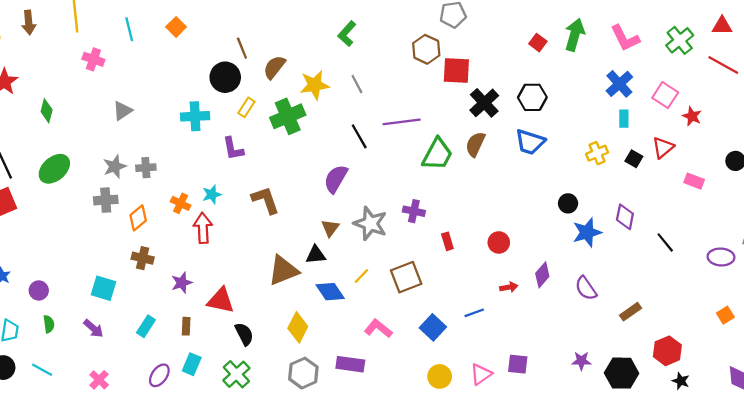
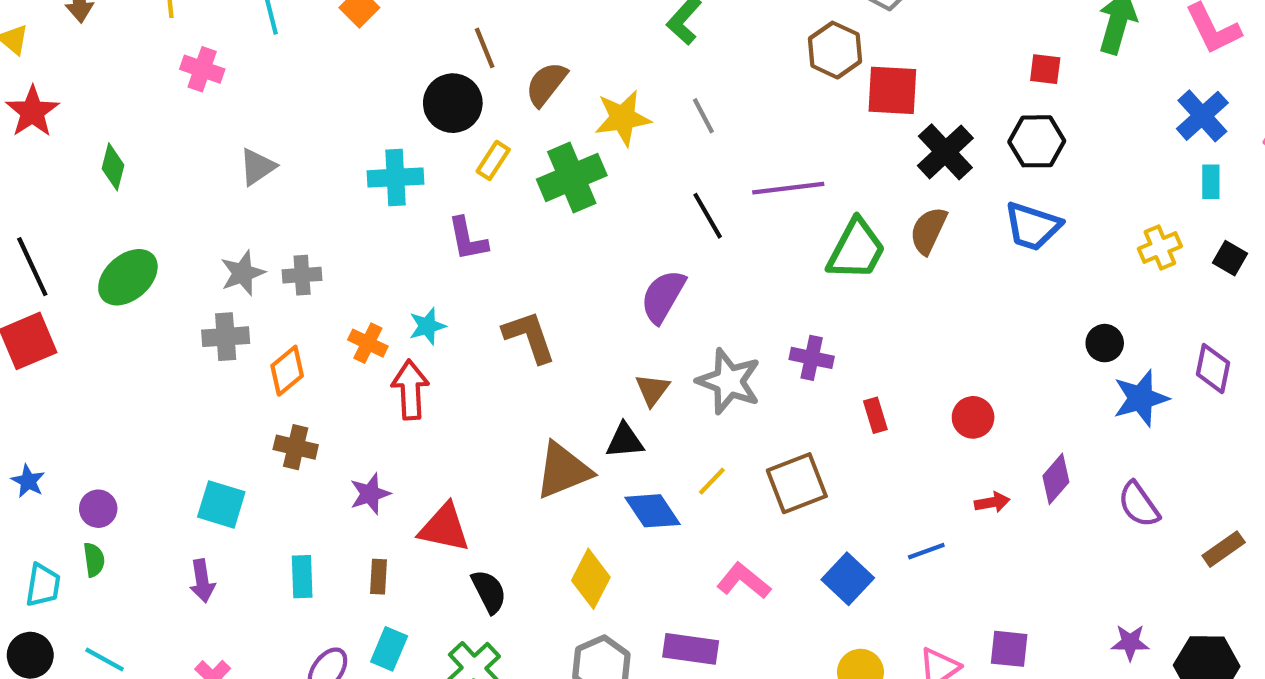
red square: (538, 43) -> (1045, 69), moved, turned -30
green semicircle: (49, 324) -> (94, 560), moved
cyan rectangle: (146, 326) -> (302, 577), turned -35
purple arrow: (93, 328) -> (202, 581), turned 40

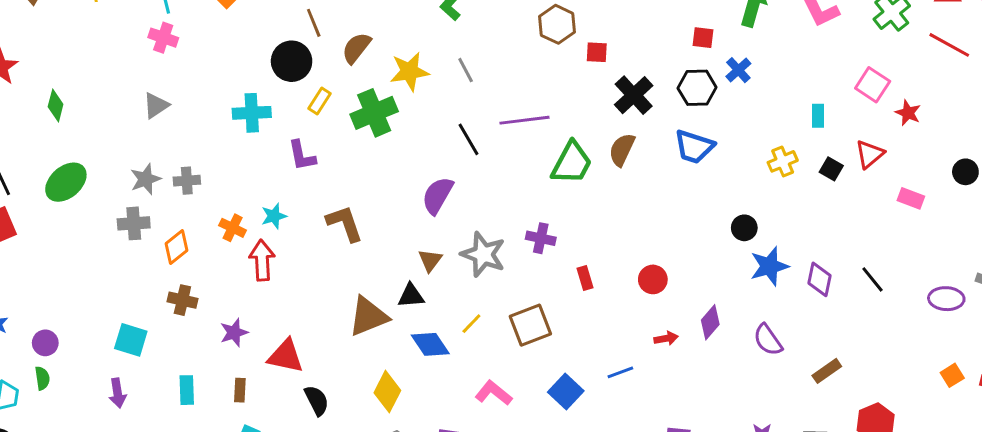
pink cross: (202, 69) -> (163, 38), moved
red square: (892, 90) -> (597, 52), size x0.6
blue cross: (1202, 116) -> (738, 70), moved, size x0.7
purple diamond: (1213, 369) -> (819, 279), moved

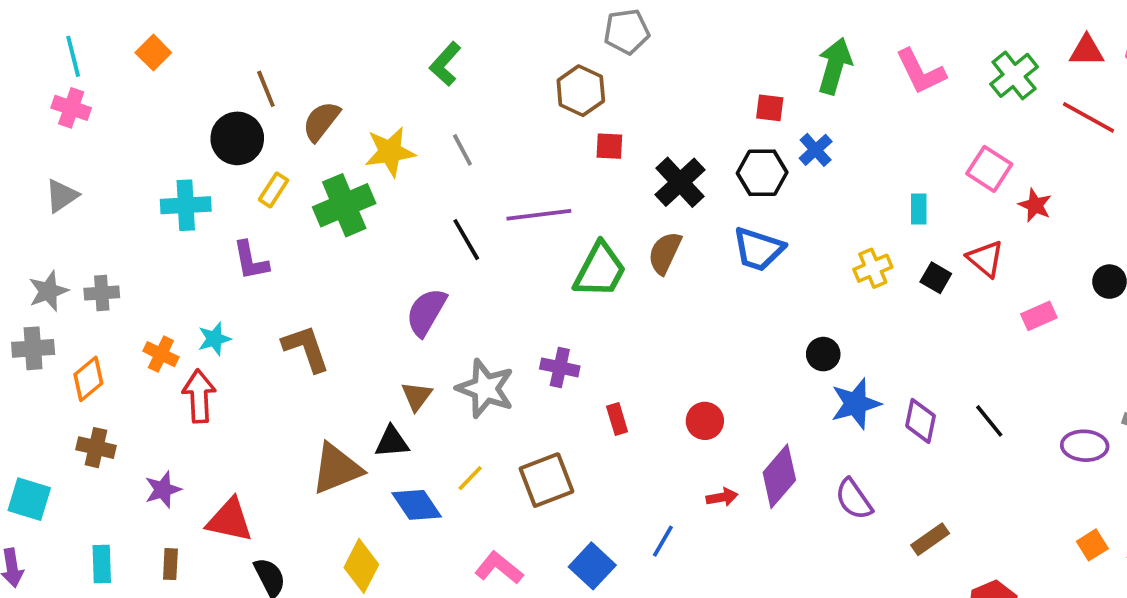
red square: (597, 52) -> (609, 146), moved
red triangle: (870, 154) -> (985, 259), turned -40
pink rectangle: (911, 198) -> (1039, 316), turned -45
purple diamond: (710, 322) -> (779, 476), size x1.4
blue line: (620, 372) -> (663, 541), turned -40

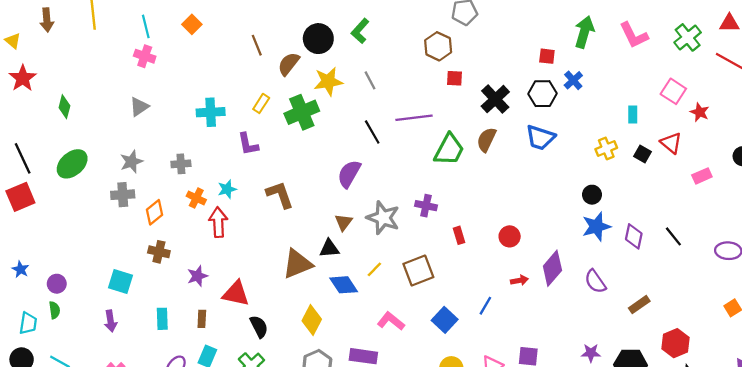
black circle: (237, 138) -> (318, 39), moved
gray cross: (102, 293) -> (181, 164), moved
black circle: (823, 354) -> (592, 195), moved

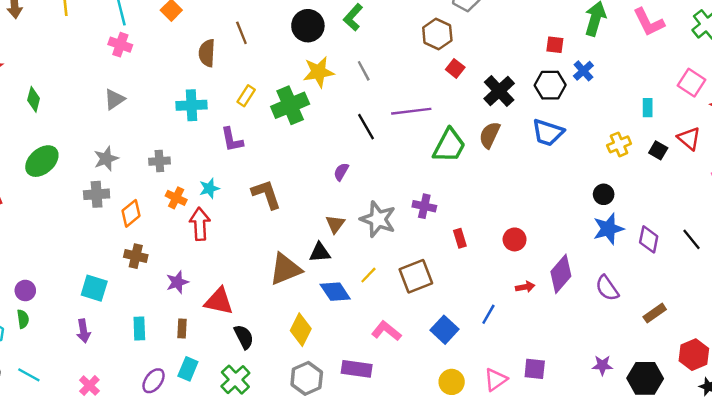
brown semicircle: (289, 64) -> (207, 53), moved, turned -35
red square: (455, 78) -> (455, 68), turned 35
purple semicircle: (349, 174) -> (341, 172), size x0.6

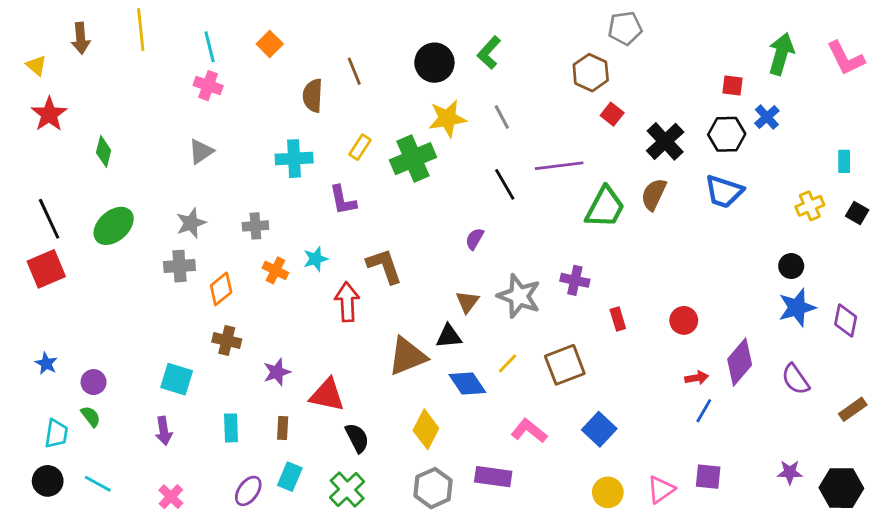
red arrow: (200, 224) -> (347, 302), moved
blue line: (488, 314) -> (704, 411), moved
green semicircle: (23, 319) -> (91, 416), turned -30

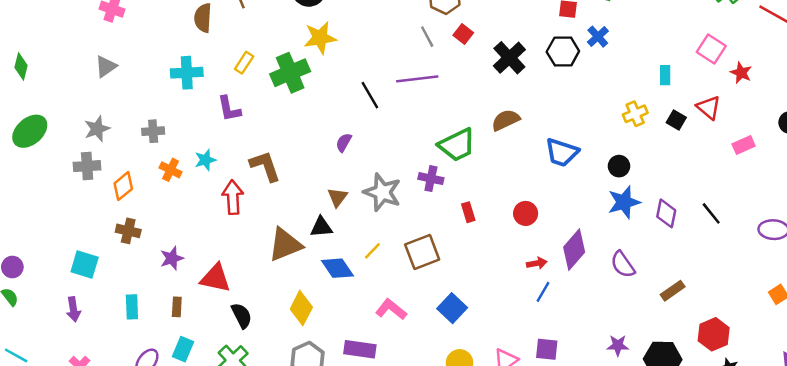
gray line: (502, 117) -> (427, 37), moved
blue trapezoid: (724, 192) -> (562, 152), moved
brown semicircle: (654, 194) -> (506, 120), moved, turned 40
green trapezoid: (605, 207) -> (457, 145), moved, turned 36

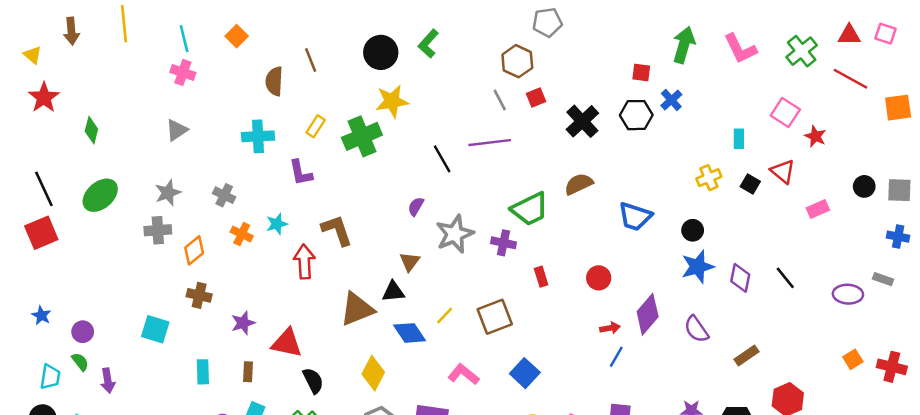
red square: (463, 34) -> (536, 98), turned 30
gray cross: (153, 131) -> (224, 195), turned 30
gray star: (382, 192) -> (455, 234), moved, turned 30
purple arrow: (73, 309) -> (108, 381), moved

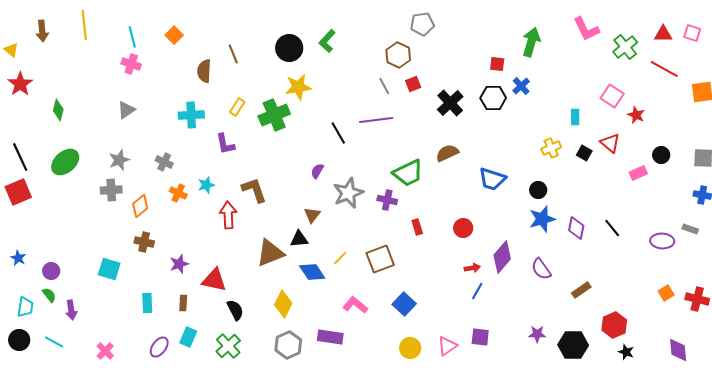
pink L-shape: (740, 49) -> (586, 29), moved
black circle: (864, 186) -> (661, 155), moved

